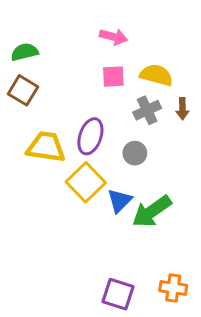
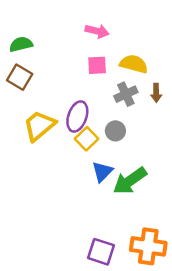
yellow trapezoid: (46, 147) -> (39, 126), turned -48
yellow square: (86, 182) -> (87, 139), moved, size x0.7
orange cross: (173, 288) -> (148, 246), size x1.5

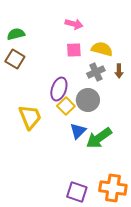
yellow trapezoid: (39, 126) -> (30, 117), moved, turned 108
gray circle: (115, 131) -> (88, 100), size x1.5

